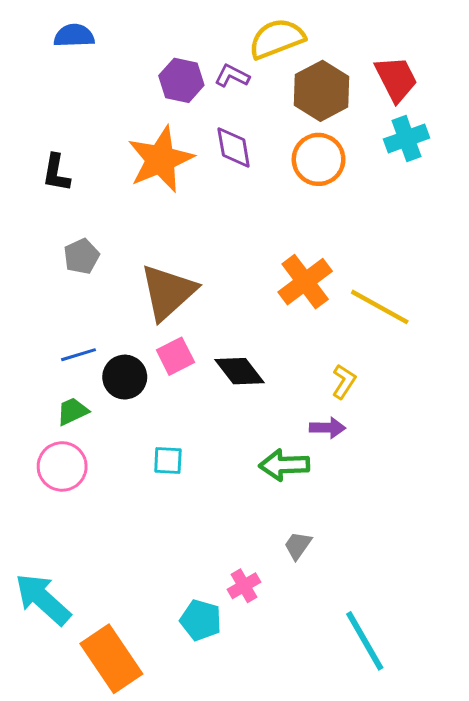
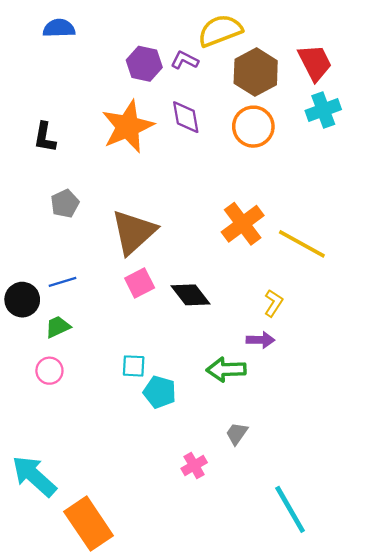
black circle: (125, 377) -> (22, 300), moved
pink circle: (62, 466) -> (49, 371), size x0.7
cyan pentagon: (201, 620) -> (160, 392), moved

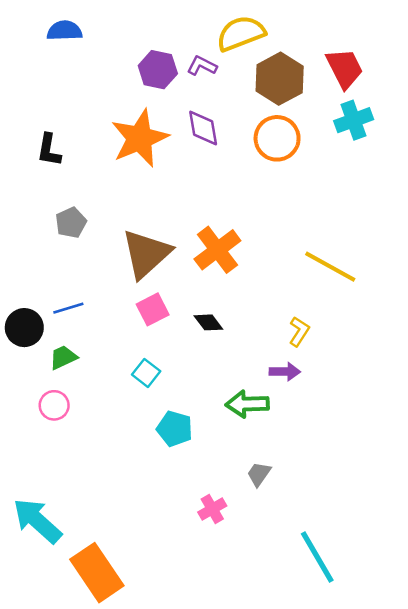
orange cross: (243, 224) -> (217, 250), moved
black diamond: (190, 295) -> (208, 322), size x0.7
cyan square: (134, 366) -> (146, 373), moved, turned 35

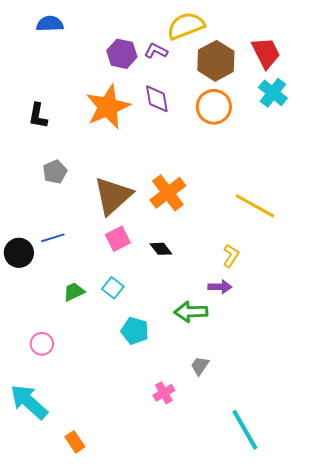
cyan cross: (354, 120) -> (273, 93), turned -32
green trapezoid: (63, 357) -> (74, 292), moved
pink circle: (54, 405) -> (42, 344), moved
orange rectangle: (97, 573) -> (75, 442), size x0.5

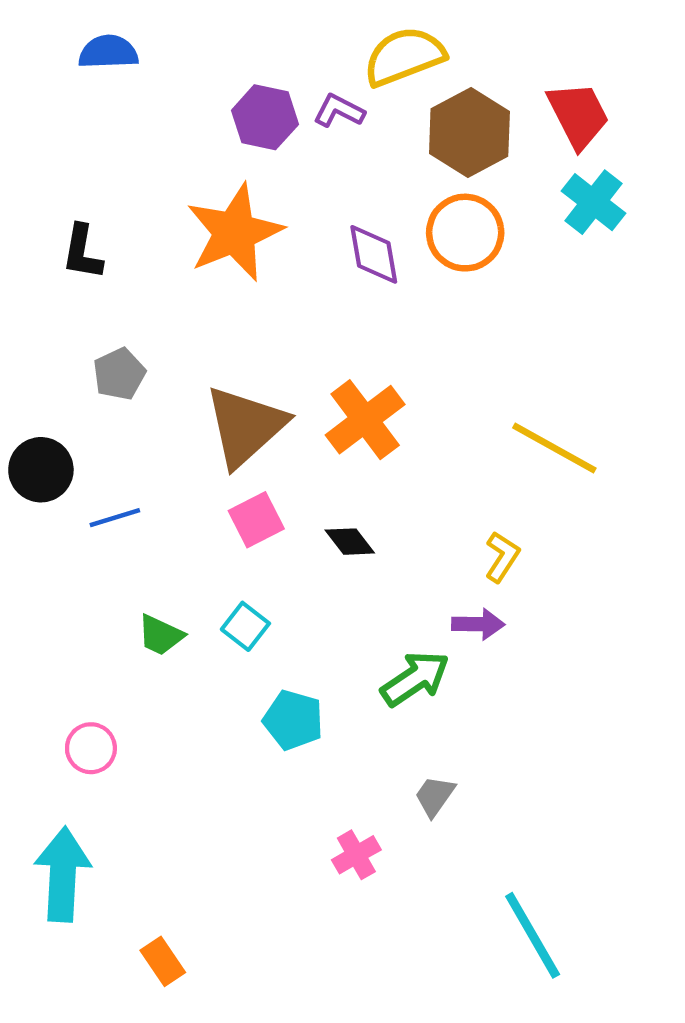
purple diamond: (157, 99) -> (374, 254), moved
black circle: (19, 253) -> (41, 470), moved
green trapezoid: (74, 292) -> (161, 635), turned -130
green arrow: (191, 312) -> (415, 679), turned 148
cyan arrow: (29, 402) -> (63, 874), turned 51

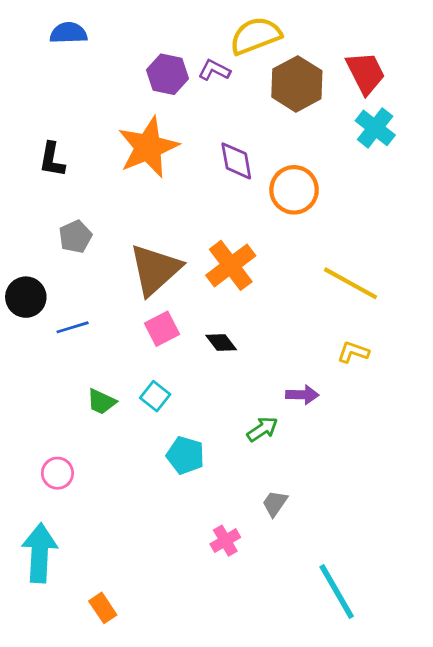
orange circle: (465, 233) -> (294, 190), moved
yellow L-shape: (502, 557) -> (353, 352), moved, turned -104
green arrow: (415, 679) -> (262, 429), size x0.7

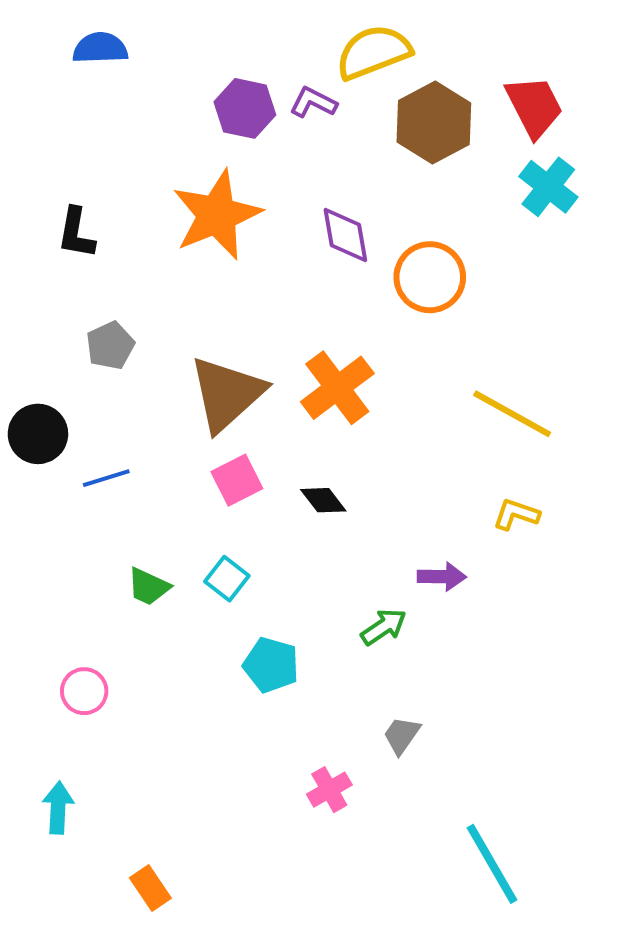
cyan arrow: (40, 553) -> (58, 808), size x0.6

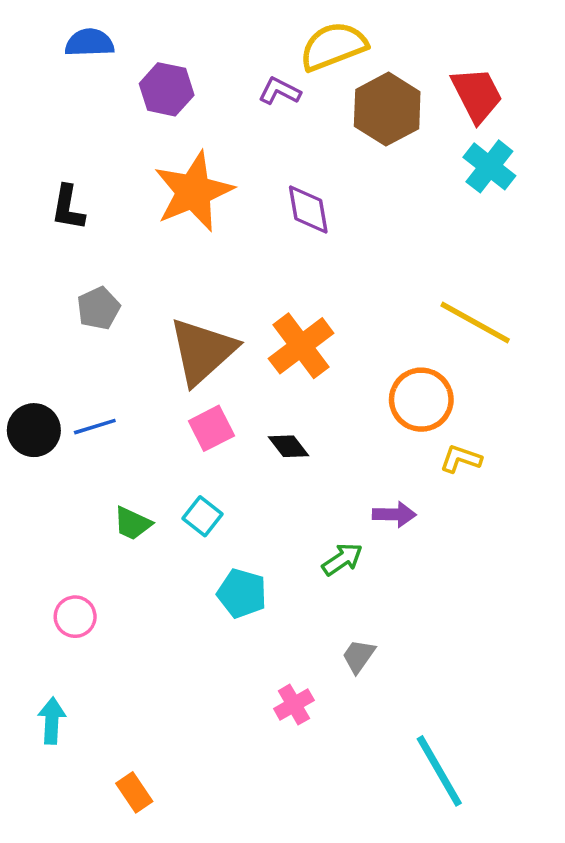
purple hexagon: (245, 108) -> (167, 89), moved
orange circle: (430, 277) -> (421, 400), moved
yellow line: (512, 414) -> (475, 322), moved
black circle: (38, 434) -> (34, 430), moved

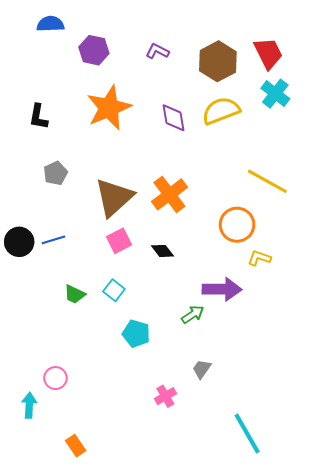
yellow semicircle: (333, 46) -> (221, 111), moved
purple arrow: (394, 514) -> (222, 289), size x1.6
pink circle: (75, 617) -> (55, 378), moved

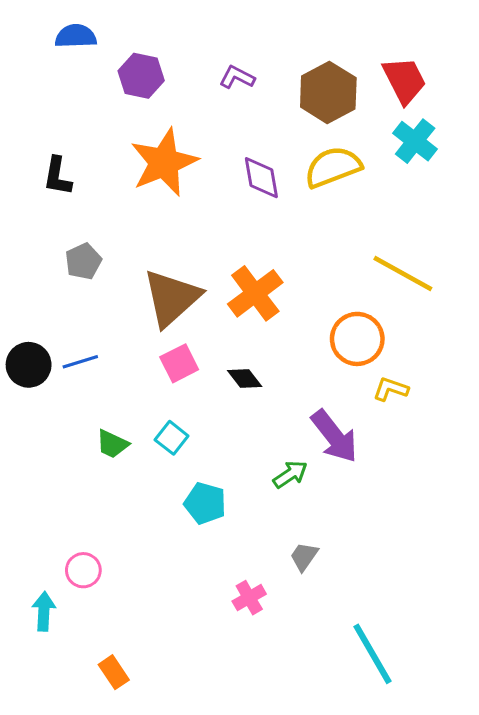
purple arrow: (222, 289) -> (334, 436), turned 51

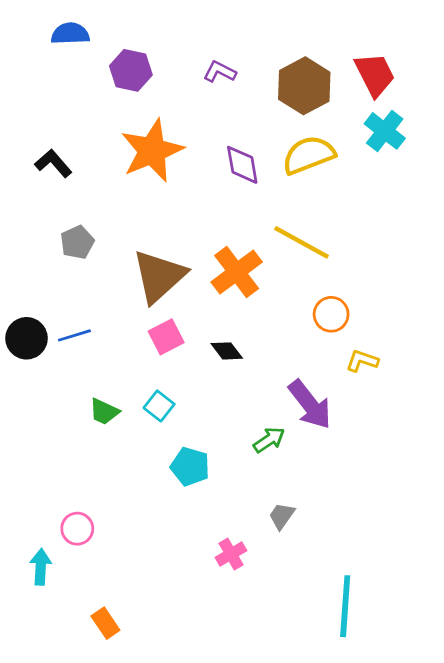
black L-shape: (57, 176) -> (53, 163), turned 129
yellow line: (403, 274) -> (301, 242), moved
orange circle: (357, 339) -> (331, 314), size x0.7
cyan line: (372, 654) -> (345, 606), turned 34

